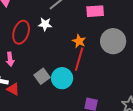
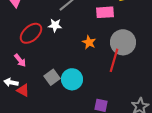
red ellipse: (21, 32) -> (31, 33), turned 30
pink arrow: (10, 59) -> (20, 60), turned -32
red line: (79, 59) -> (114, 60), moved

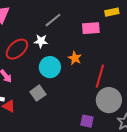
gray circle: (123, 42) -> (109, 100), moved
cyan circle: (72, 79) -> (50, 67), moved

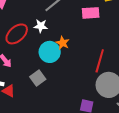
orange star: (75, 58) -> (63, 43), moved

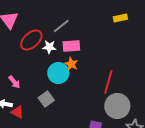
pink rectangle: (91, 13) -> (71, 46), moved
red ellipse: (17, 34) -> (31, 40), moved

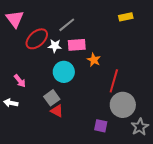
orange star: (71, 64) -> (94, 60), moved
red triangle: (17, 112) -> (57, 111), moved

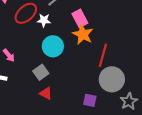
pink rectangle: (77, 45) -> (80, 18), moved, turned 66
orange star: (94, 60) -> (83, 34), size x1.5
red triangle: (57, 111) -> (46, 93), moved

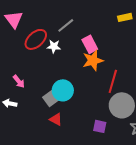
orange star: (83, 34) -> (93, 60), turned 30
cyan circle: (53, 46) -> (63, 90), moved

